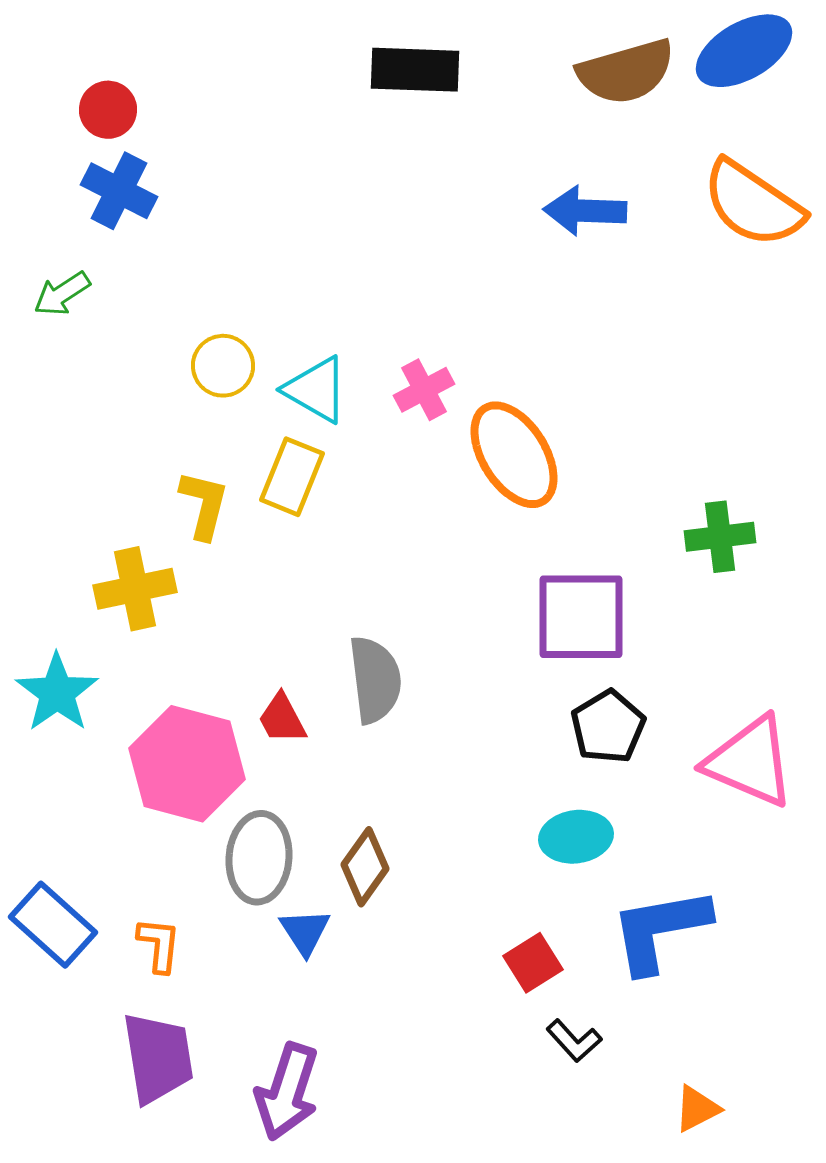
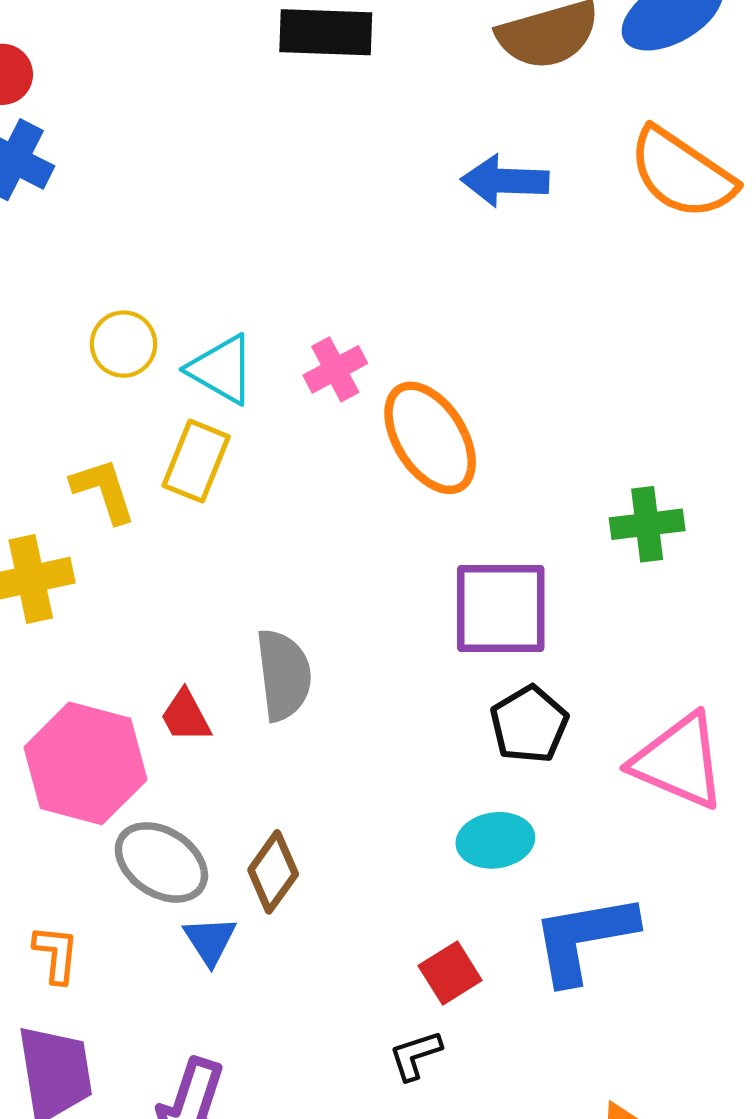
yellow L-shape: (204, 505) -> (103, 491), turned -32
gray ellipse: (259, 858) -> (161, 862), turned -62
black L-shape: (574, 1041) -> (415, 1055), moved, turned 114

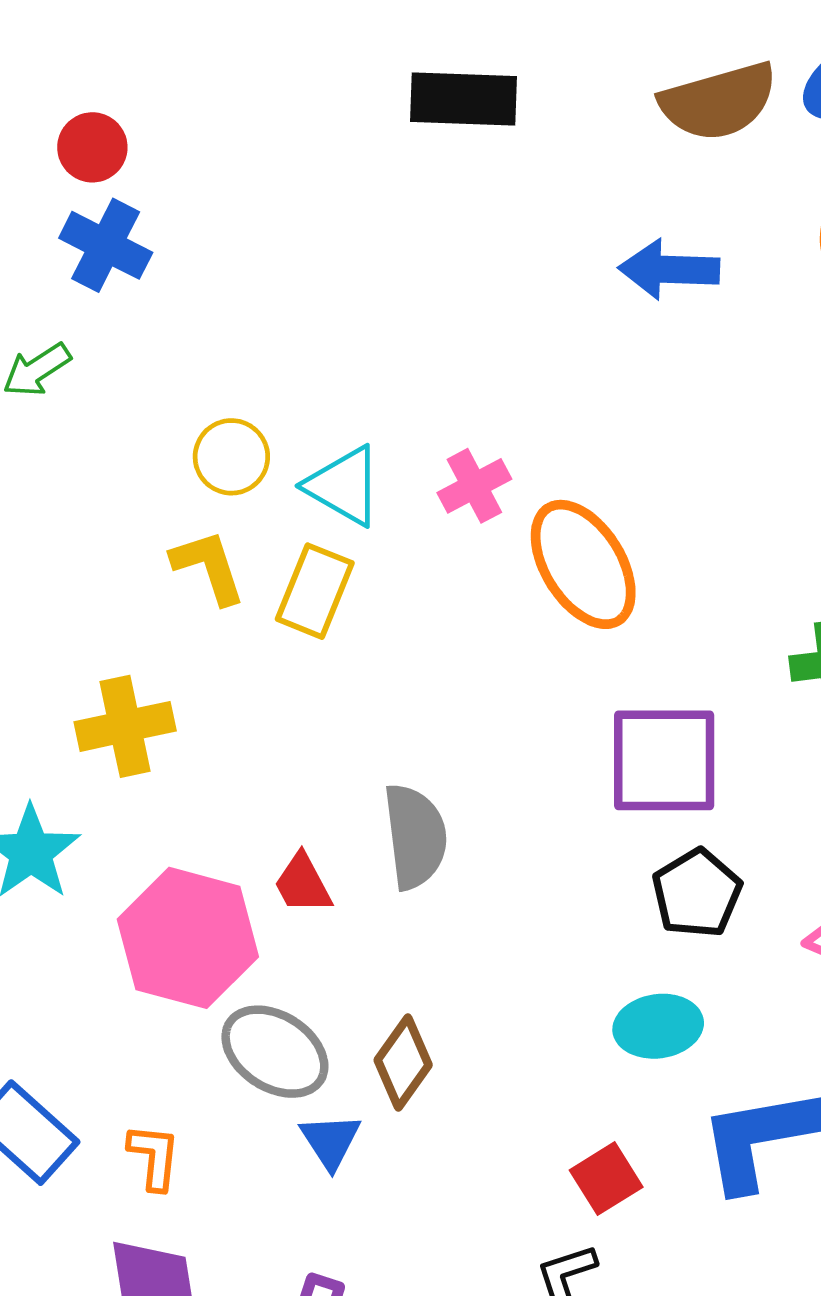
yellow L-shape: (103, 491) -> (208, 567), moved

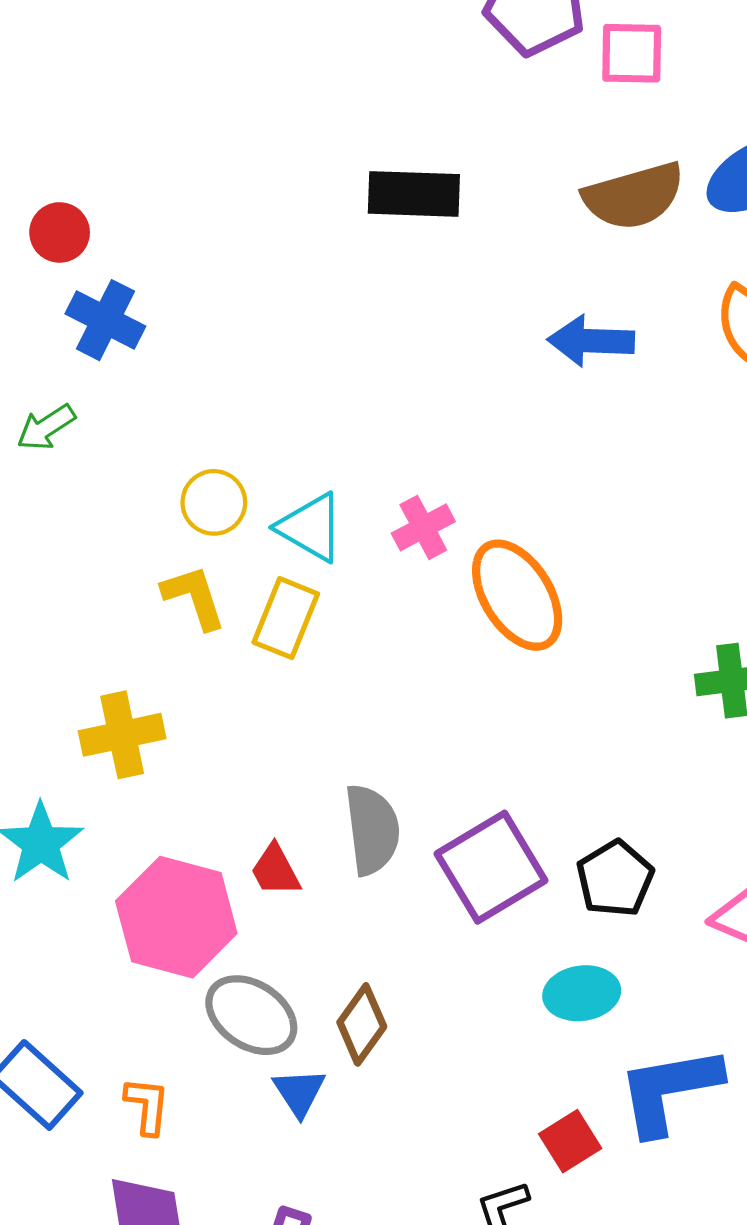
red circle: (92, 147) -> (60, 232), moved
purple square: (664, 760) -> (491, 867), moved, turned -31
red square: (606, 1179) -> (570, 1141), moved

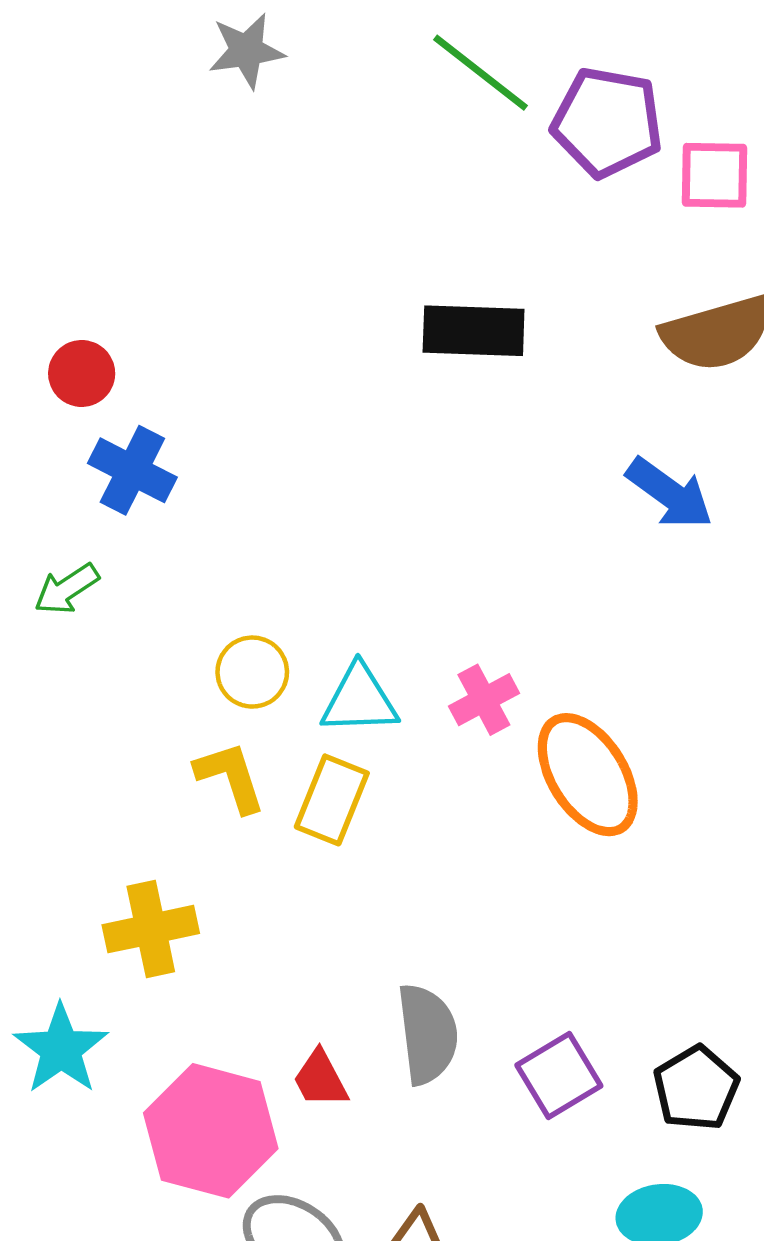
blue arrow: (591, 341) -> (670, 493), turned -146
cyan triangle: (311, 527) -> (359, 700), turned -32
purple square: (491, 867) -> (559, 1075), size x0.7

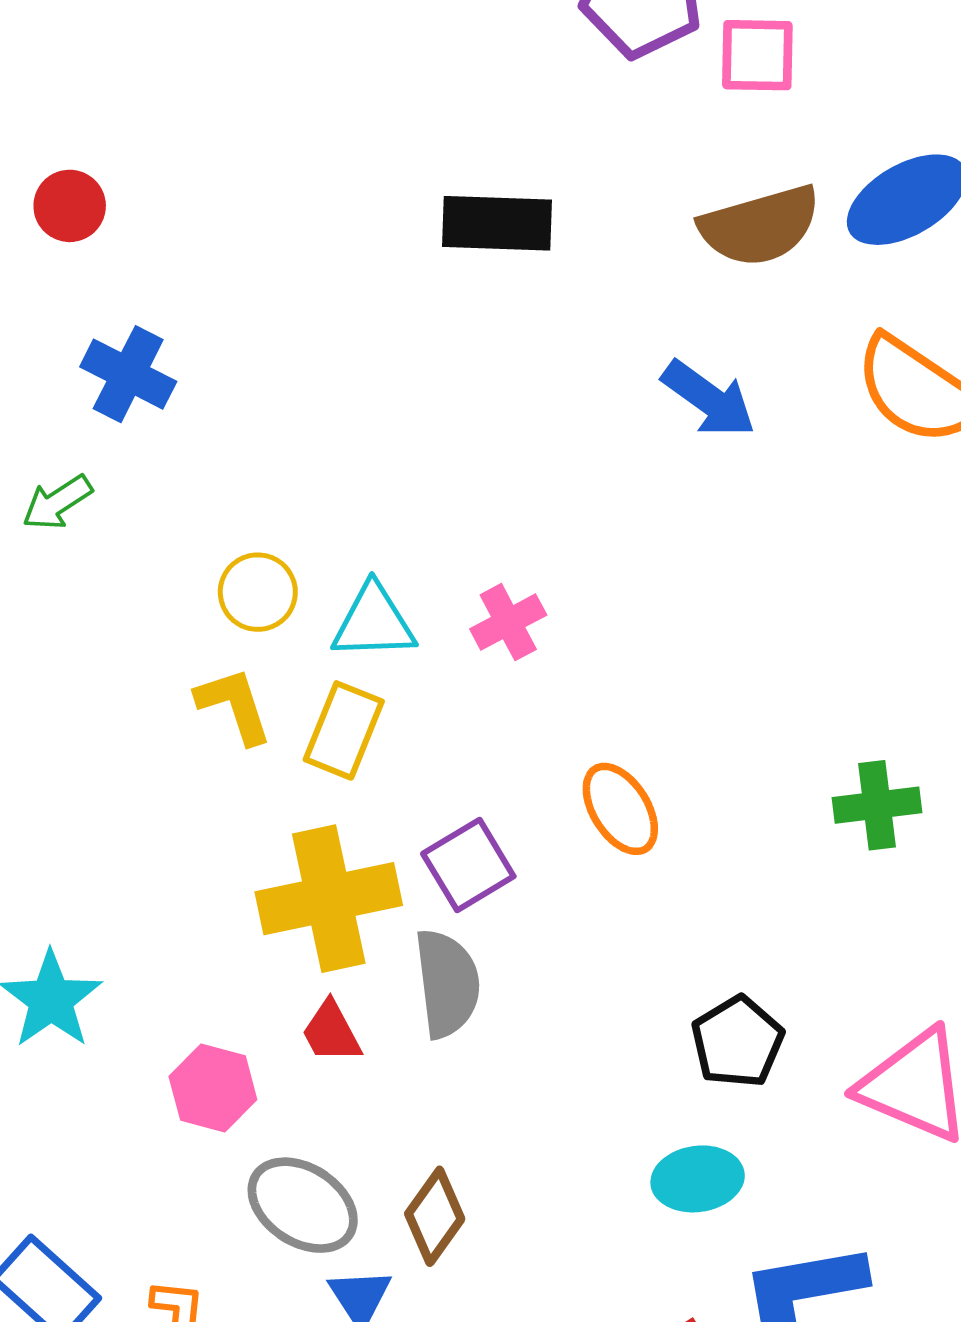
red circle: (82, 373) -> (70, 206), moved
orange ellipse: (588, 775) -> (620, 809), moved, size x0.7
yellow cross: (151, 929) -> (329, 899), moved, size x1.4
purple square: (559, 1075) -> (468, 865), moved
pink hexagon: (211, 1131) -> (213, 1088), size x0.6

